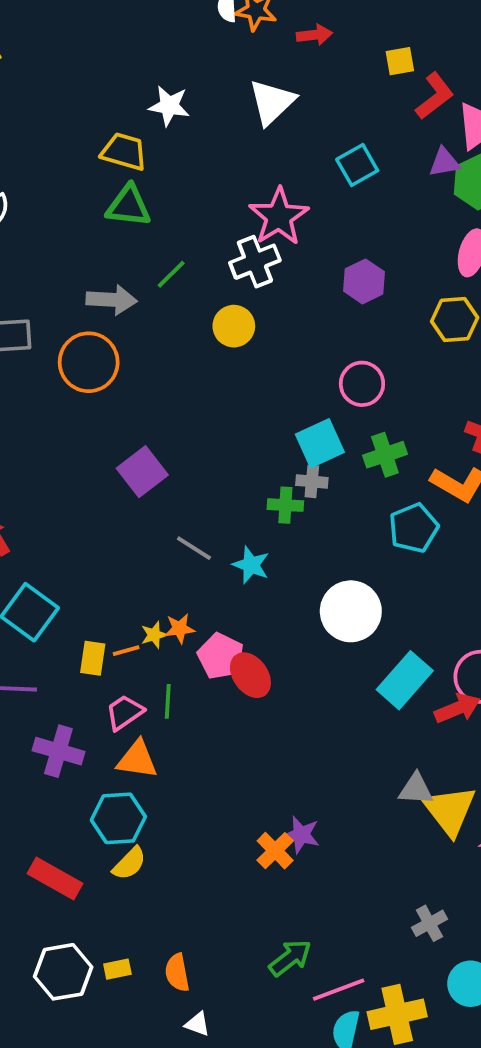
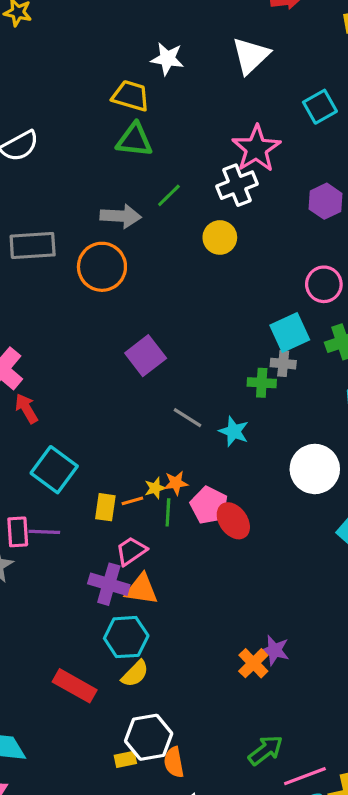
green line: (168, 701) -> (168, 512), moved
purple cross: (58, 751) -> (109, 584), moved
white hexagon: (63, 972) -> (149, 737), moved

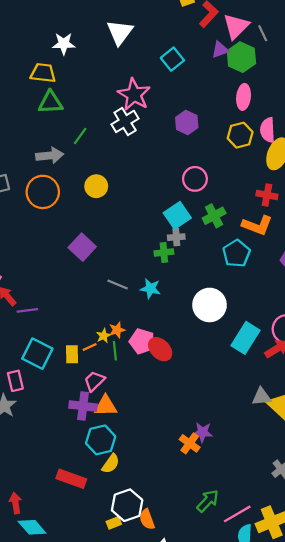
yellow circle: (220, 237) -> (96, 186), moved
cyan square: (54, 470) -> (37, 354), moved
purple line: (44, 532) -> (27, 310), moved

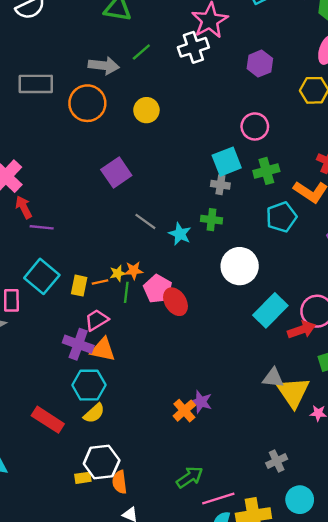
green cross: (164, 253) -> (211, 220), moved

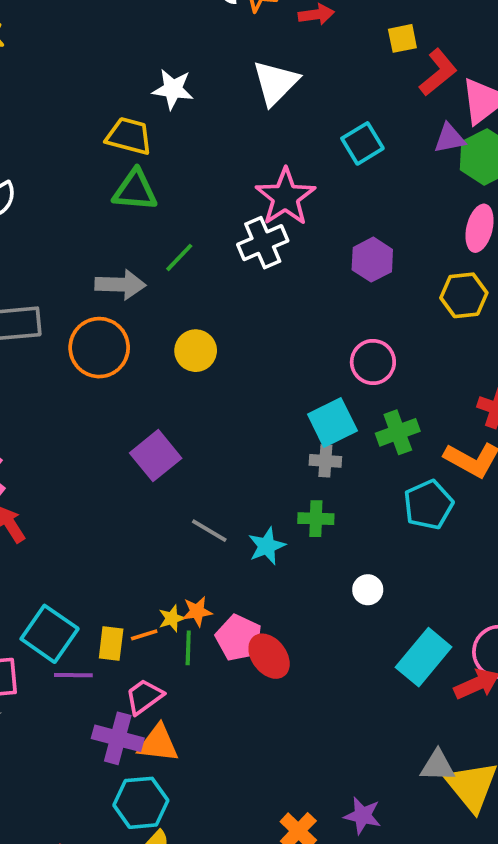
purple line: (42, 227) -> (73, 675), moved
cyan star: (180, 234) -> (267, 546), turned 30
white circle: (240, 266) -> (368, 590), size x0.5
purple star: (201, 402) -> (363, 816), moved

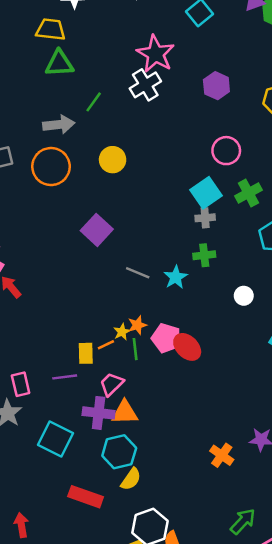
cyan square: (50, 634) -> (55, 439), moved

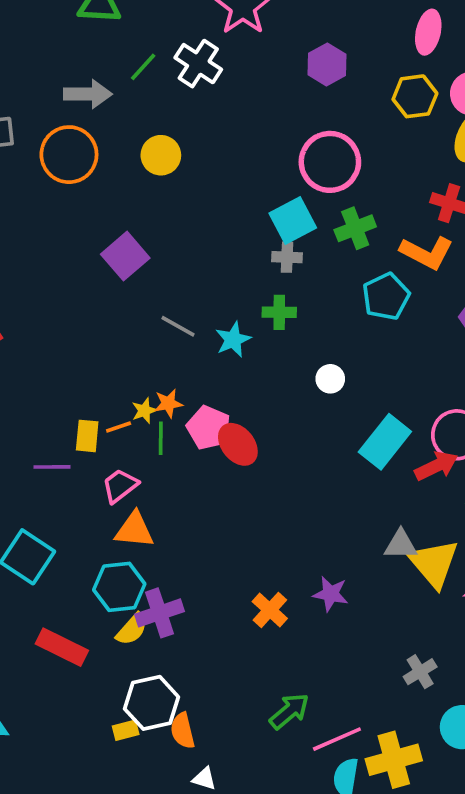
white cross: (145, 85) -> (198, 64), moved, turned -32
pink circle: (226, 151) -> (330, 162), size x1.4
purple cross: (99, 413) -> (160, 613), moved, turned -32

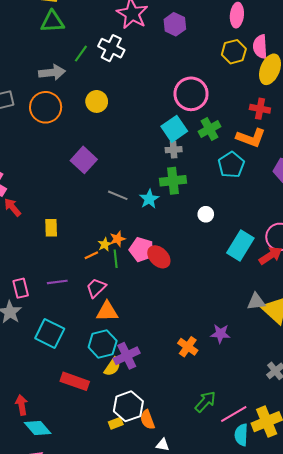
purple hexagon: (327, 64) -> (175, 24), moved
green cross: (279, 312) -> (173, 181), size x1.4
yellow rectangle: (87, 436) -> (51, 228), moved

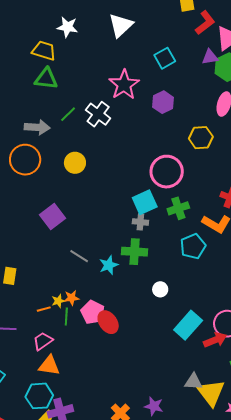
yellow hexagon: (234, 52) -> (201, 138), moved

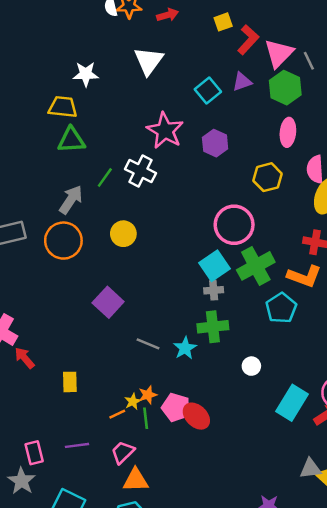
purple triangle: (210, 57) -> (242, 82), moved
gray arrow: (37, 127) -> (71, 200), turned -50
green cross: (178, 208) -> (256, 266), size x1.4

